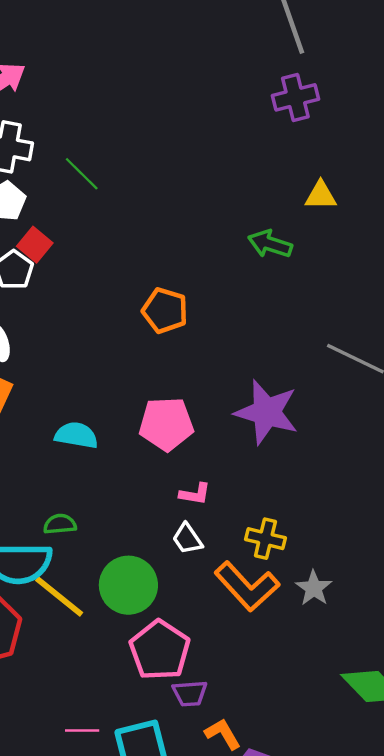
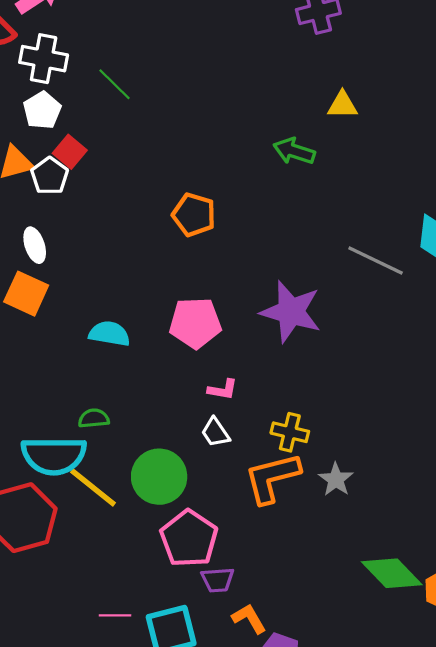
orange L-shape: (247, 586) -> (272, 478), turned 118

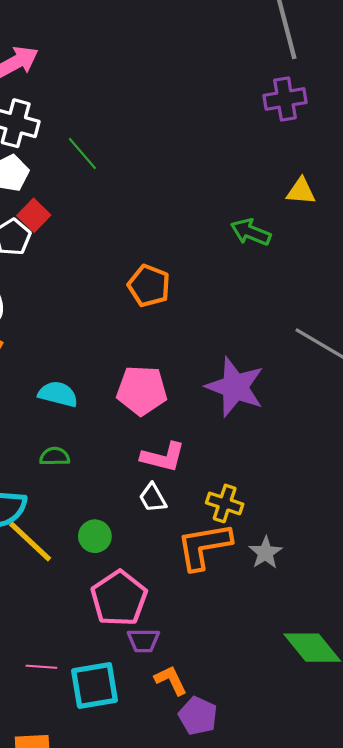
pink L-shape: (223, 390) -> (163, 457), size x1.5
green semicircle: (94, 418) -> (55, 456), moved
green circle: (159, 477) -> (95, 536), size x0.6

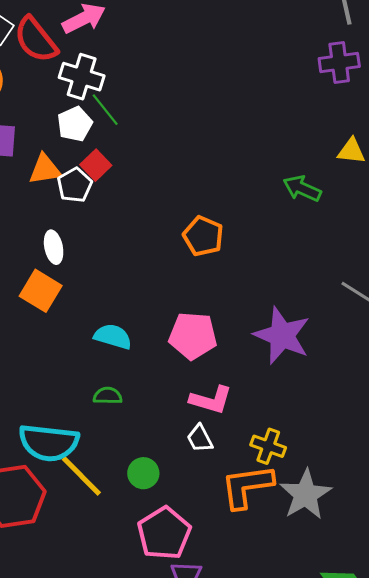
green line: (82, 153) -> (105, 110), moved
gray star: (265, 553) -> (306, 495), size x1.6

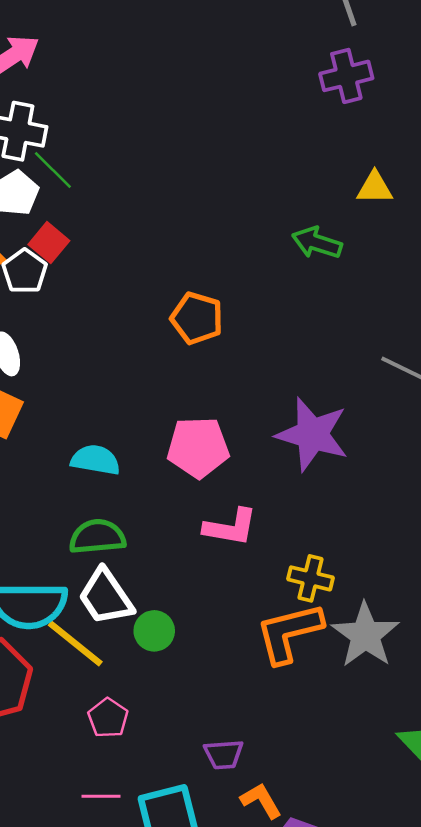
green semicircle: (108, 396) -> (97, 537), size x1.5
white trapezoid: (200, 438) -> (106, 597), moved, size x1.6
pink pentagon: (164, 533) -> (108, 718), moved, size x0.6

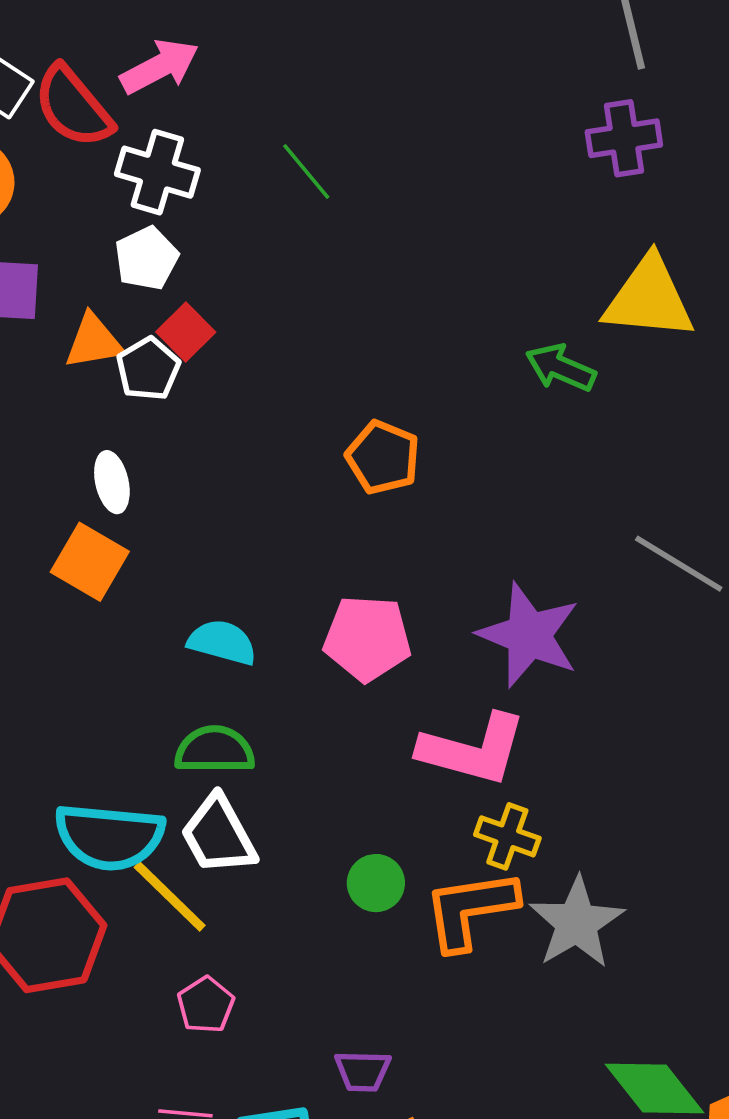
green line: (53, 170) -> (306, 172), moved
yellow triangle: (375, 188) -> (649, 298), size x1.8
pink L-shape: (230, 527) -> (473, 750), moved, size x1.4
green circle: (154, 631) -> (376, 883), moved

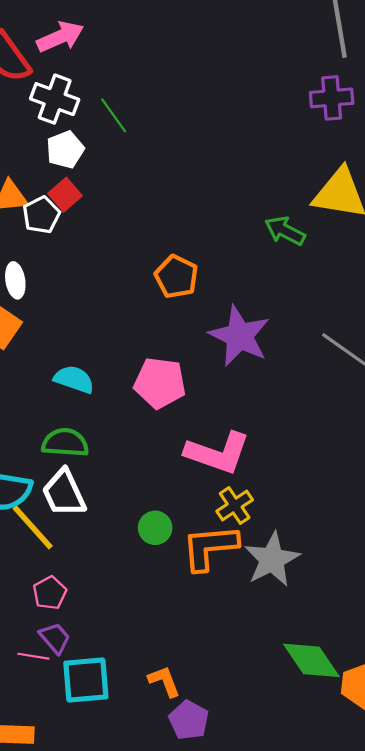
green line: (306, 172) -> (114, 115), moved
white pentagon: (147, 258) -> (65, 150), moved
purple star: (529, 635) -> (240, 336), moved
yellow cross: (507, 836) -> (235, 506), turned 33
purple trapezoid: (363, 1071) -> (55, 638), moved, turned -136

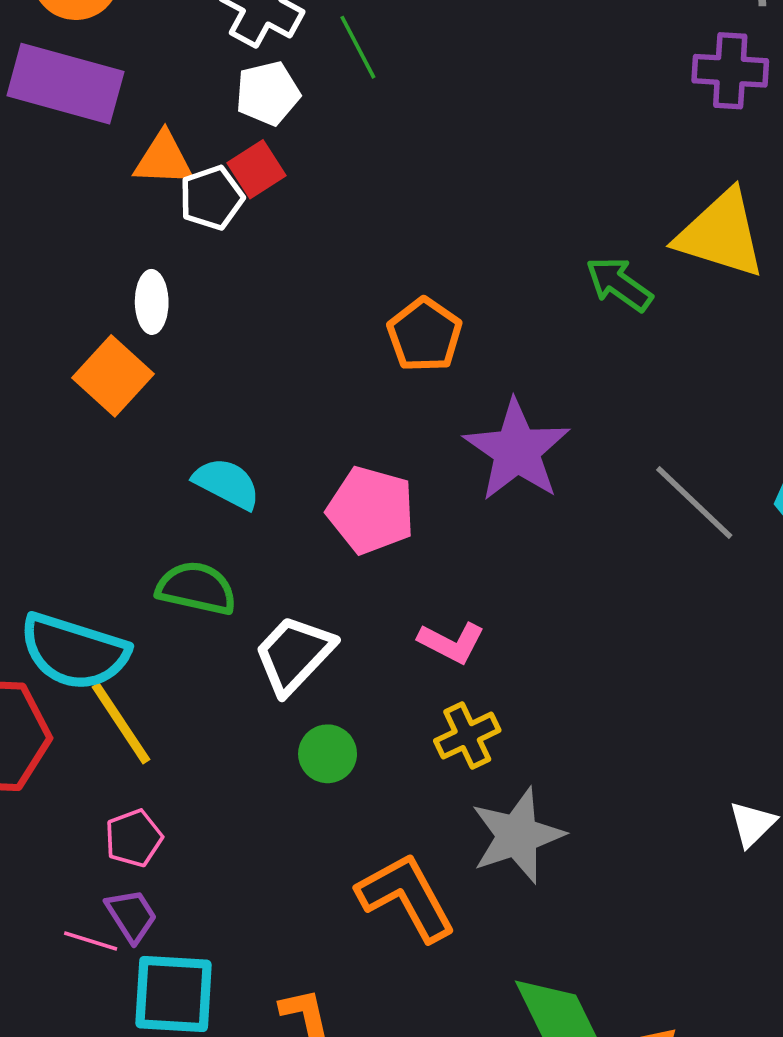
pink L-shape: (218, 453) -> (451, 642), size x0.6
white trapezoid: (64, 493) -> (294, 654), moved, turned 60
orange L-shape: (210, 547) -> (406, 897), moved, turned 58

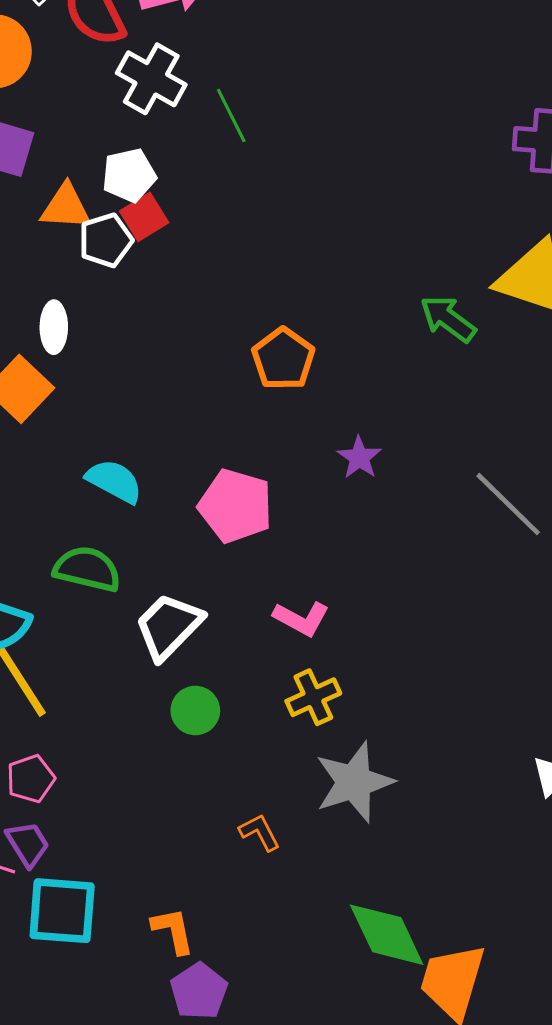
white pentagon: (268, 93) -> (129, 175), moved
purple star: (517, 450) -> (359, 458), size x0.5
orange L-shape: (406, 897) -> (260, 832), size x0.5

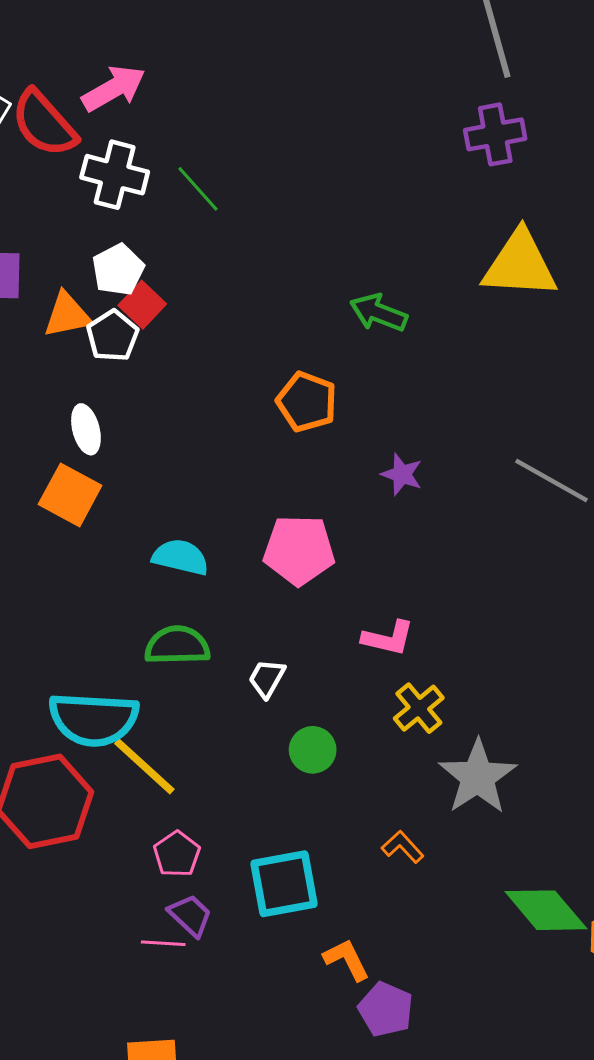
green arrow: (448, 319) -> (379, 313), moved
white trapezoid: (169, 626) -> (267, 678), size x0.6
cyan square: (62, 911) -> (284, 884), moved

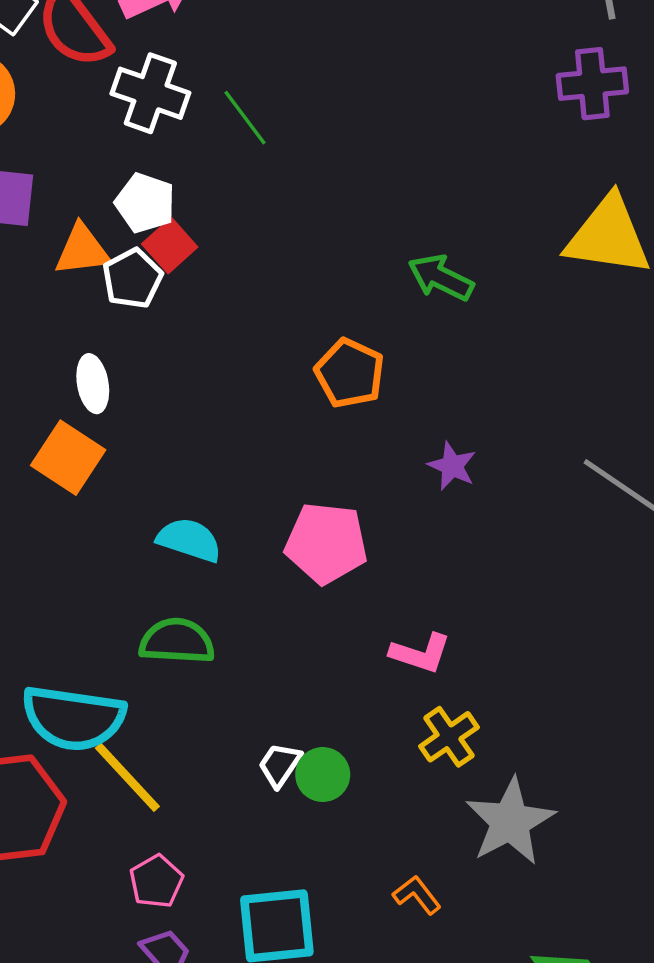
white pentagon: (118, 270) -> (145, 203), turned -30
white trapezoid: (267, 678) -> (280, 765), moved

